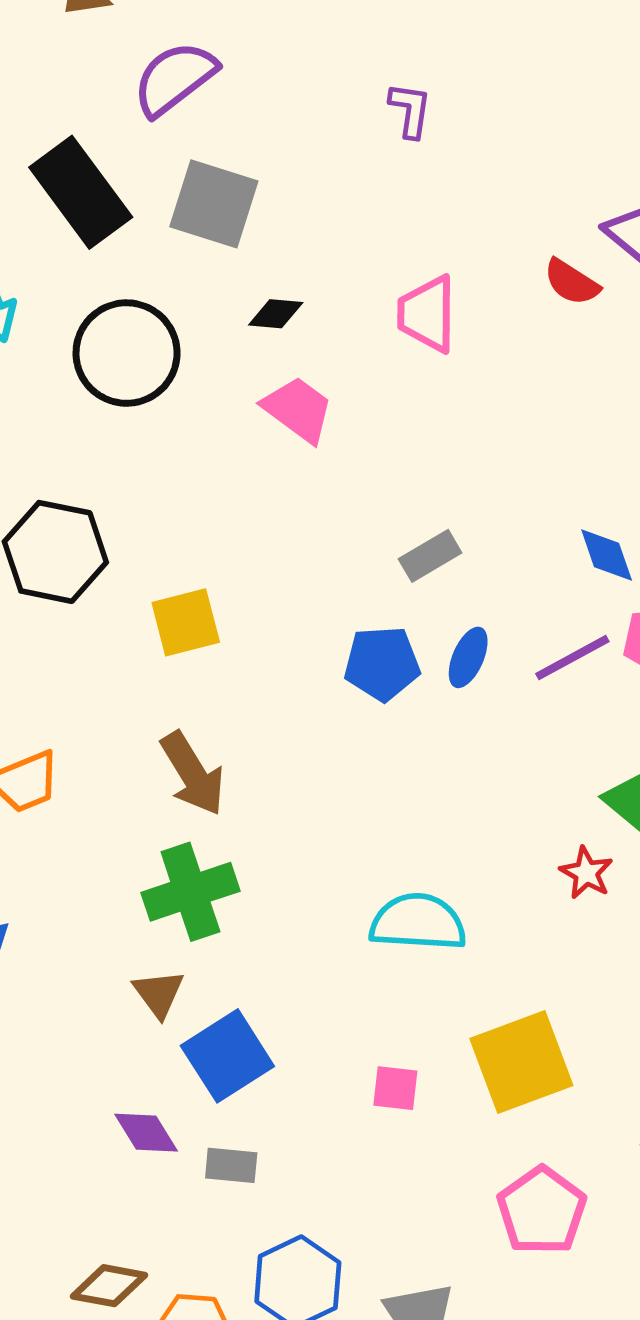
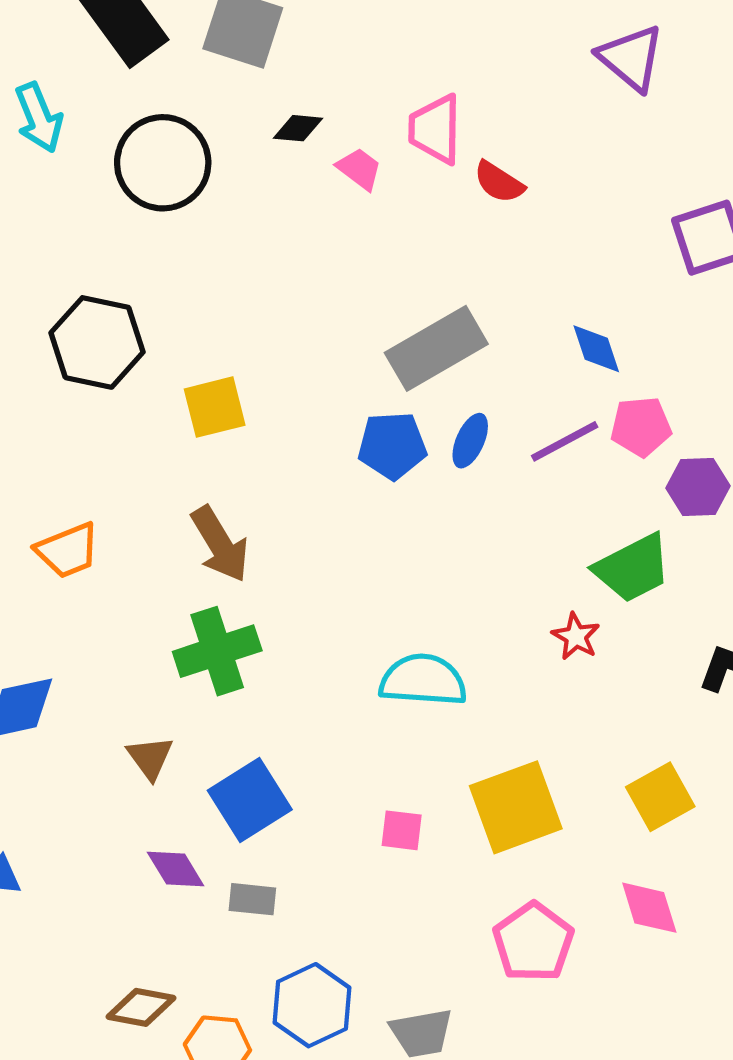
red semicircle: (572, 282) -> (499, 182), moved
pink trapezoid: (298, 409) -> (359, 169), moved, size x0.7
gray rectangle: (430, 556) -> (436, 348), size x1.8
brown triangle: (159, 994) -> (150, 758), moved

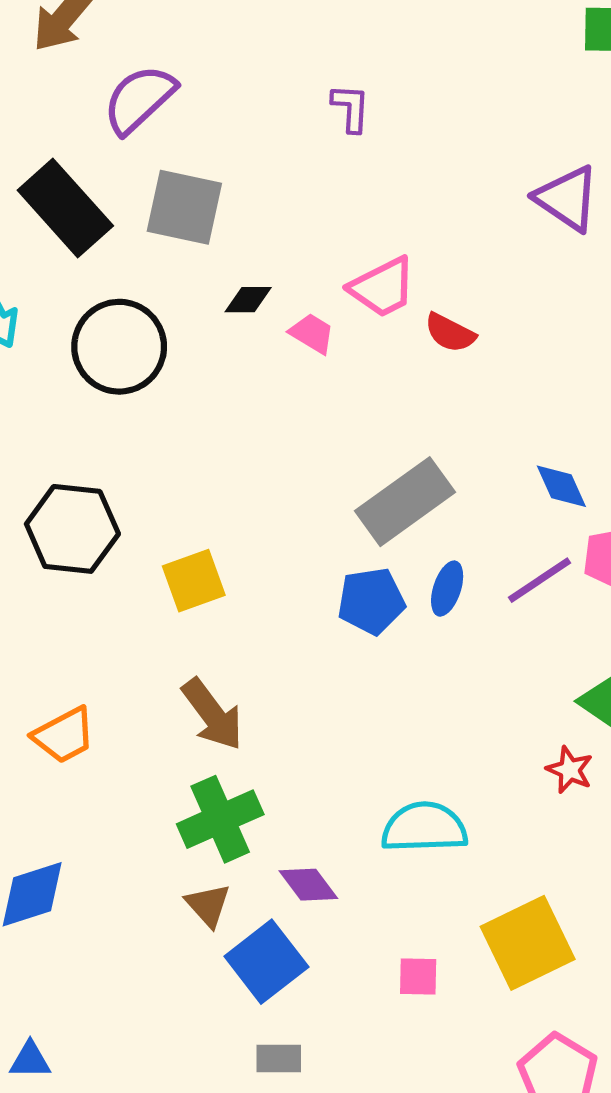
pink trapezoid: (435, 129) -> (382, 287), turned -112
brown triangle: (150, 758) -> (208, 905), moved
purple diamond: (176, 869) -> (308, 885), moved

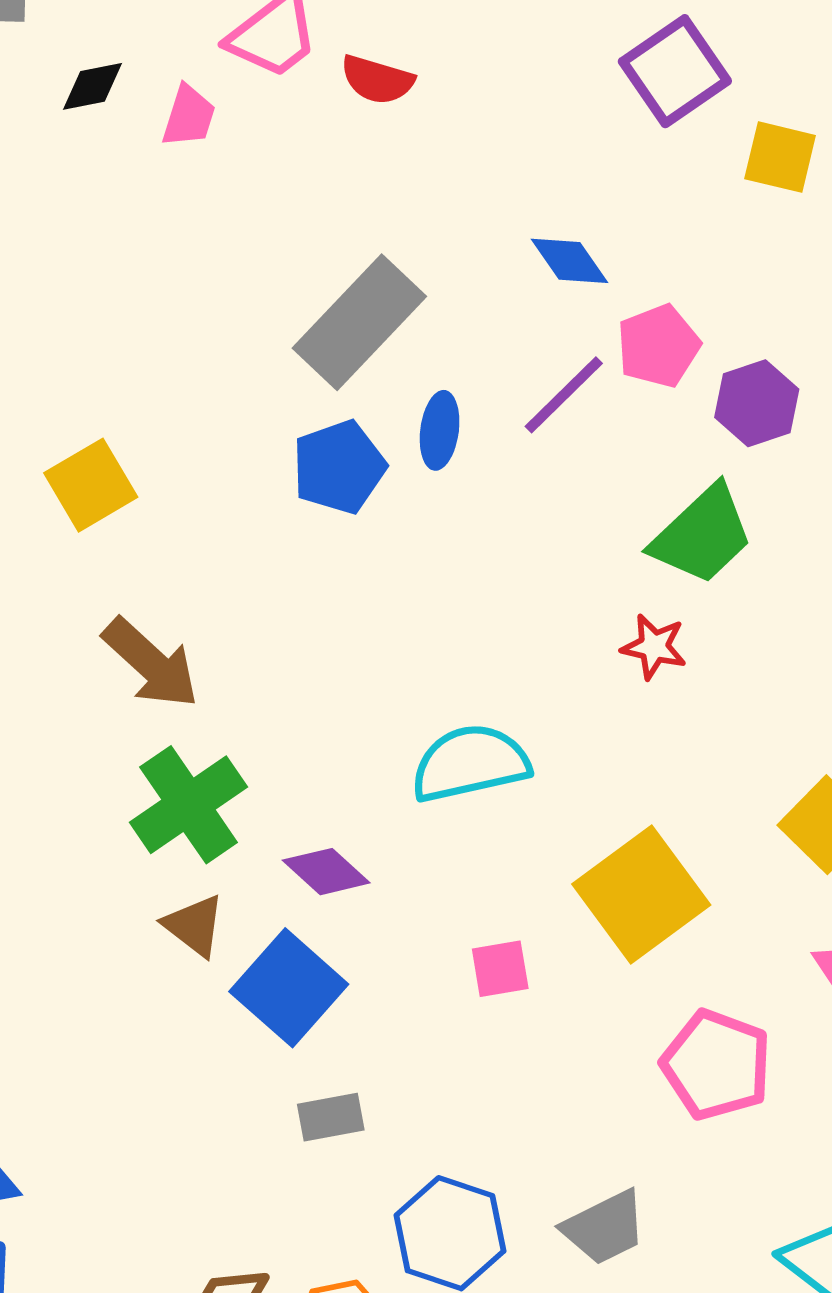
pink trapezoid: (312, 333) -> (189, 116), turned 87

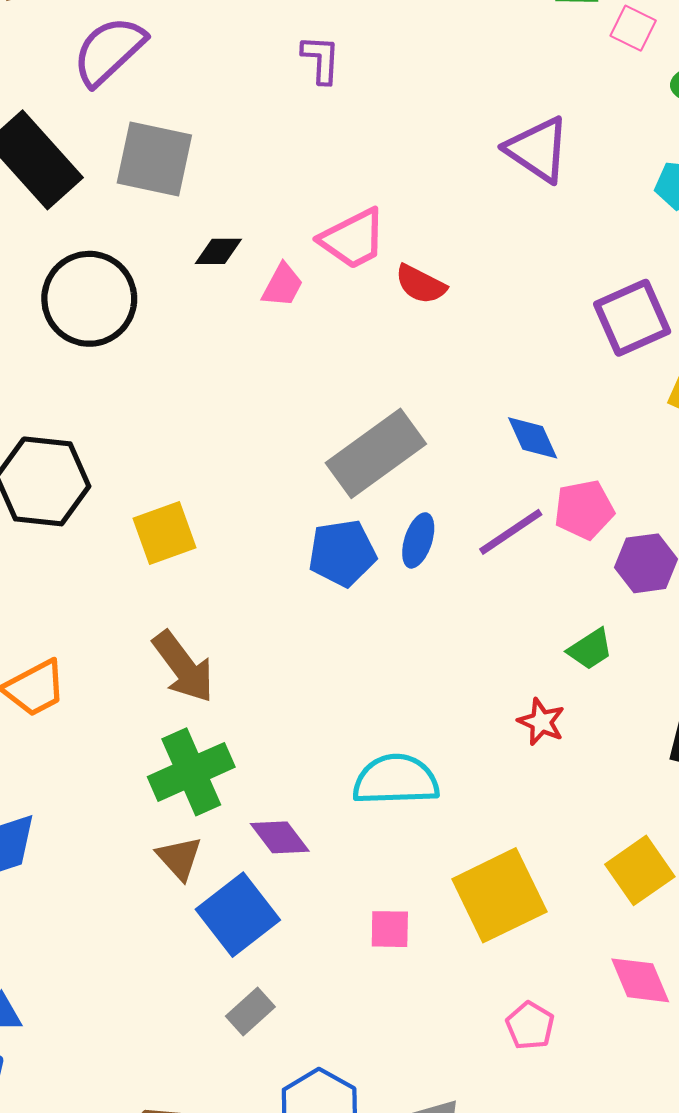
green trapezoid: (702, 535) -> (590, 649), size x0.6
pink pentagon: (716, 1065) -> (530, 1026), size x0.6
gray rectangle: (331, 1117) -> (250, 1012), turned -42

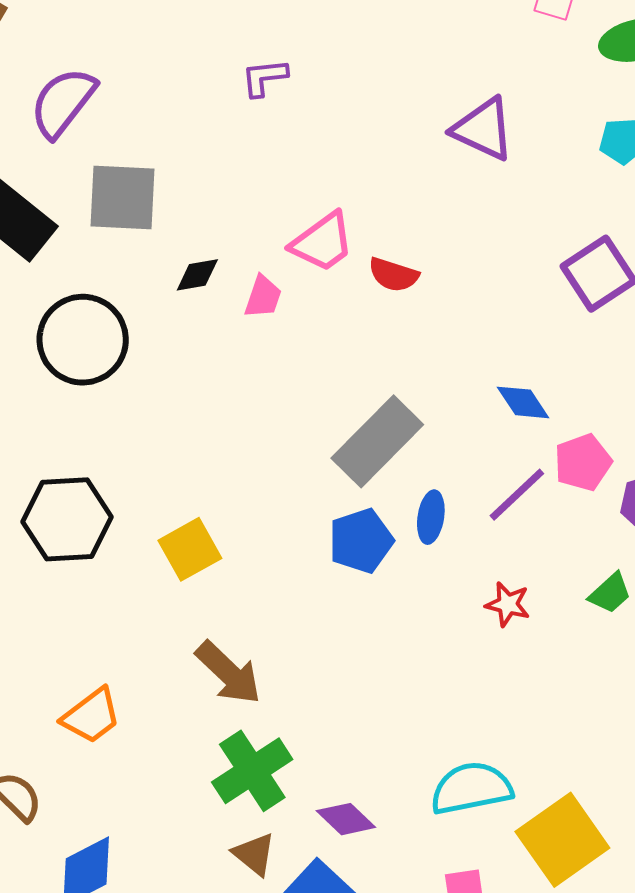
purple L-shape: (321, 59) -> (264, 77), turned -90
red star: (541, 722) -> (508, 604), moved
cyan semicircle: (396, 780) -> (471, 788), moved

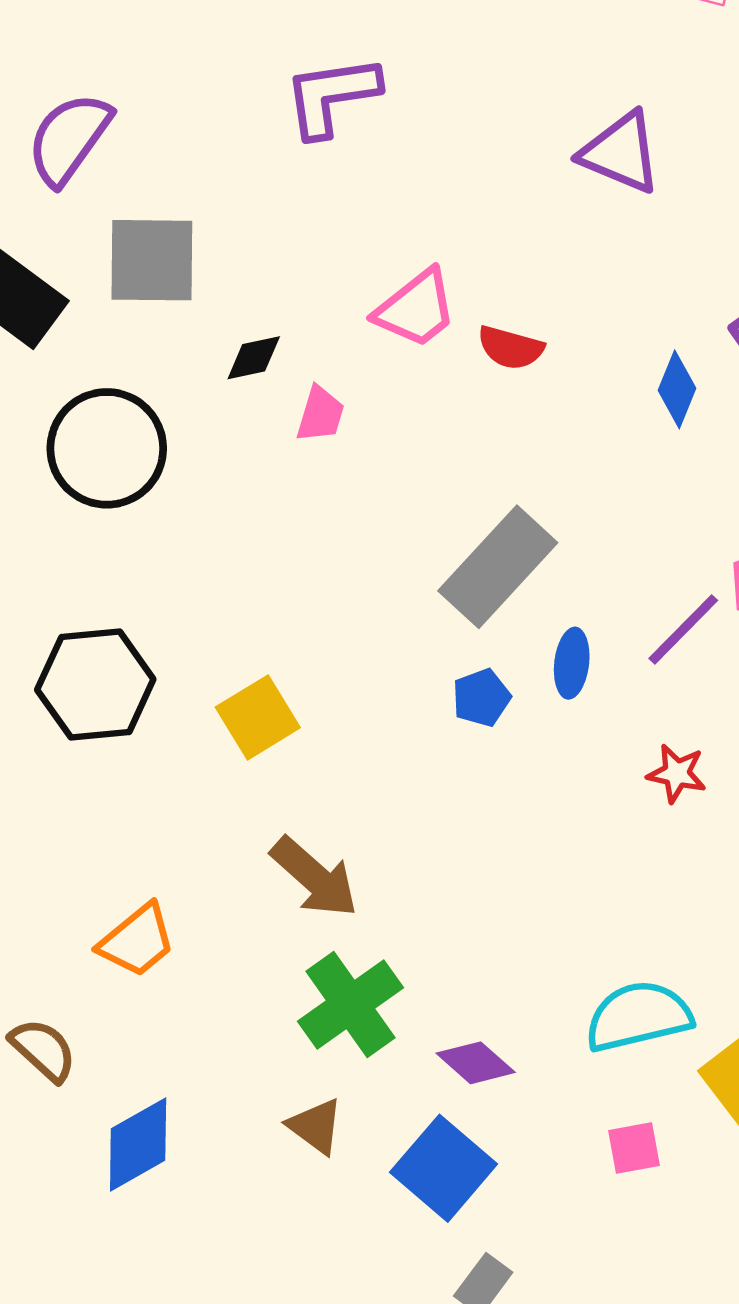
purple L-shape: (264, 77) -> (332, 96), size x1.6
pink trapezoid: (263, 297) -> (320, 414), moved
blue diamond: (523, 402) -> (677, 389), moved, turned 58
blue pentagon: (361, 541) -> (481, 698), size x0.7
brown triangle: (254, 854) -> (315, 1126), moved

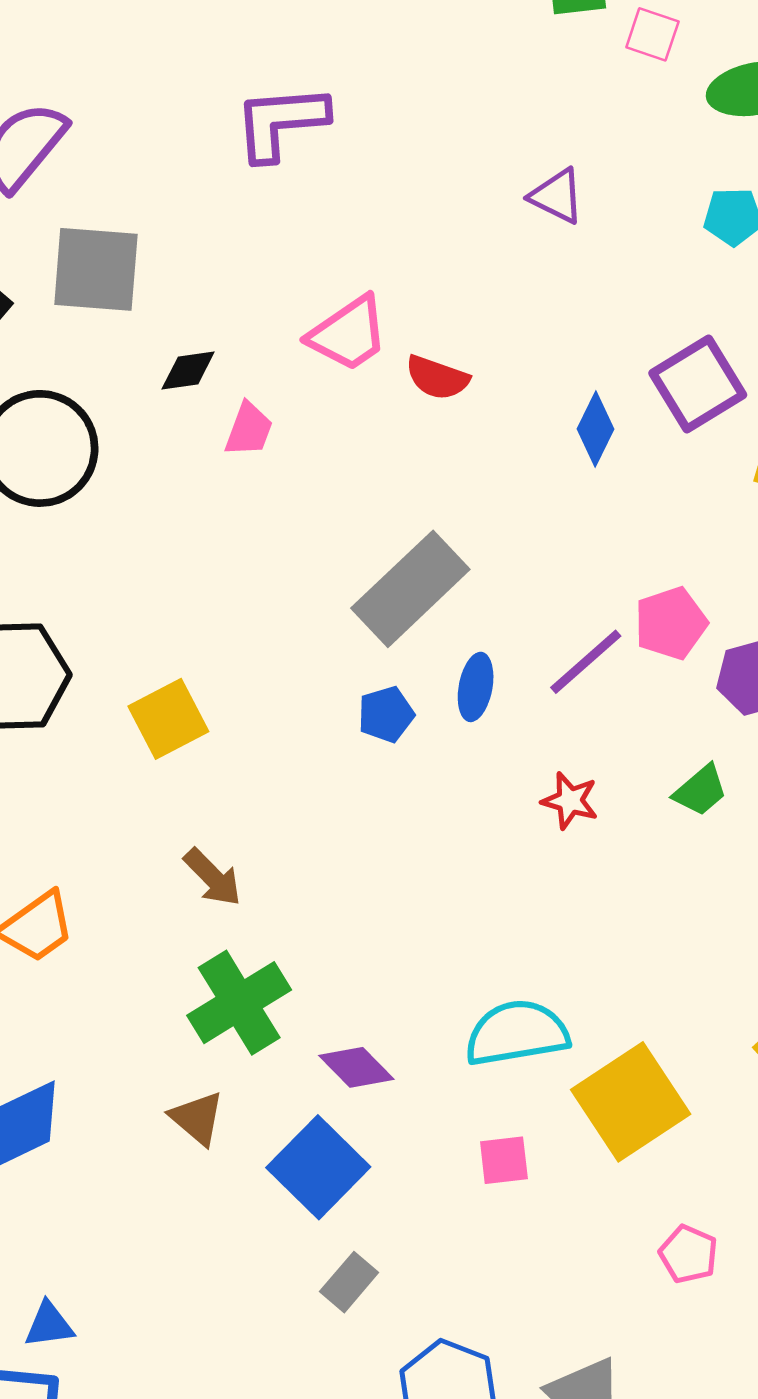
purple triangle: (621, 153) -> (557, 196), size x0.7
brown arrow: (315, 877) -> (213, 877), size x0.7

